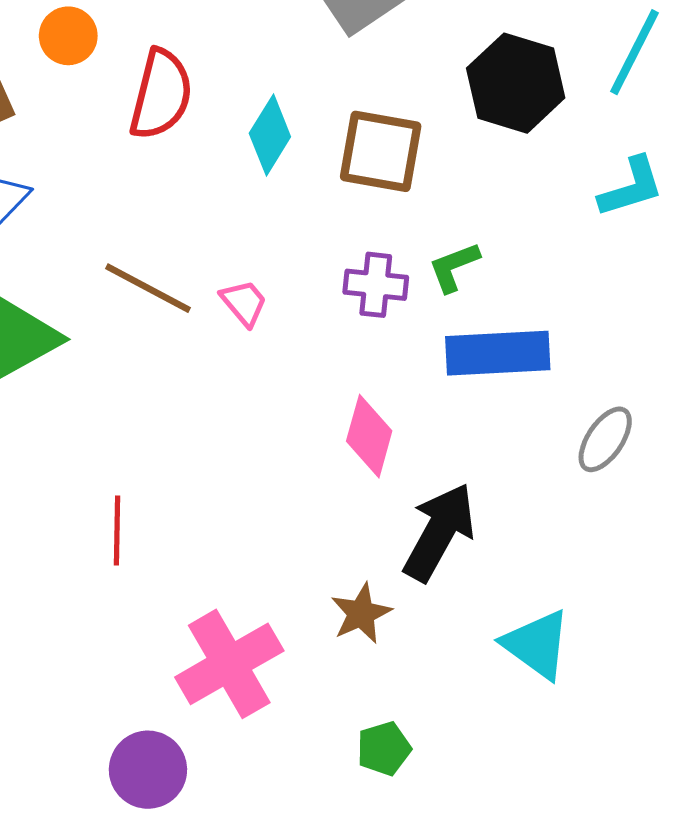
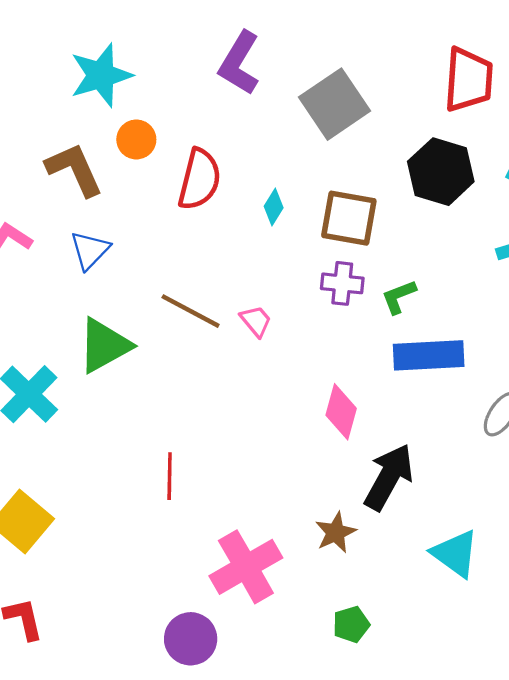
cyan diamond: (270, 135) -> (274, 207), size x0.7
purple cross: (376, 285) -> (342, 283), moved

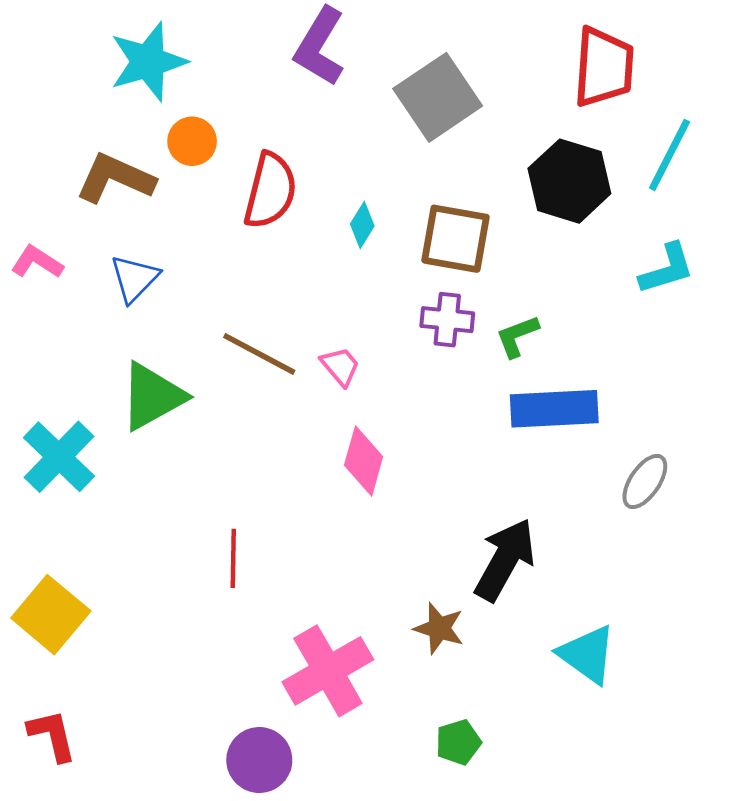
brown L-shape: (74, 169) -> (115, 178), turned -42
pink diamond: (341, 412) -> (364, 461), moved
brown star: (336, 533) -> (439, 628), turned -30

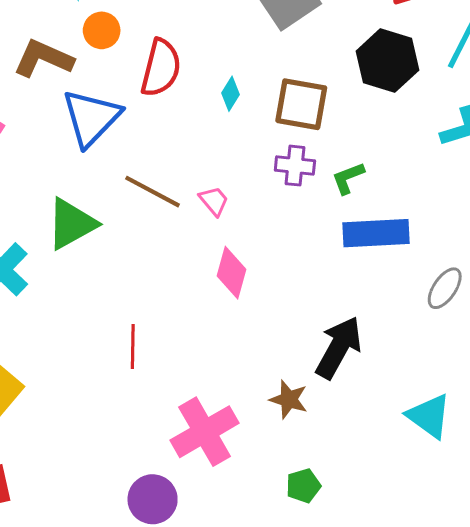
blue triangle: (134, 278) -> (91, 118), moved, size x1.6
cyan triangle: (587, 654) -> (429, 416), moved

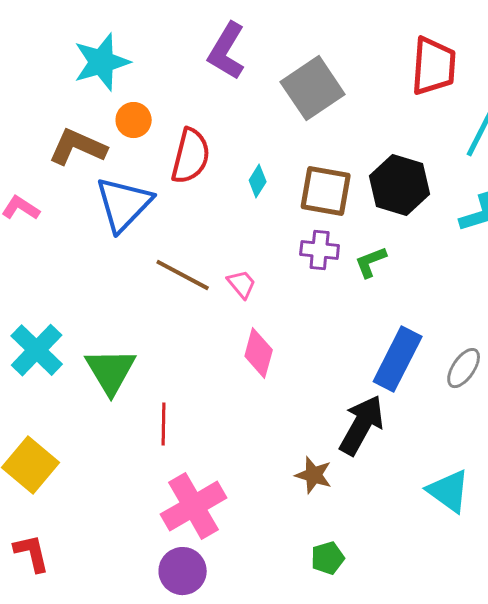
black hexagon: (387, 61) -> (400, 185), moved
green triangle: (71, 224) -> (111, 371), moved, turned -32
blue rectangle: (376, 233) -> (398, 359), moved, turned -60
pink cross: (205, 432) -> (194, 506), moved

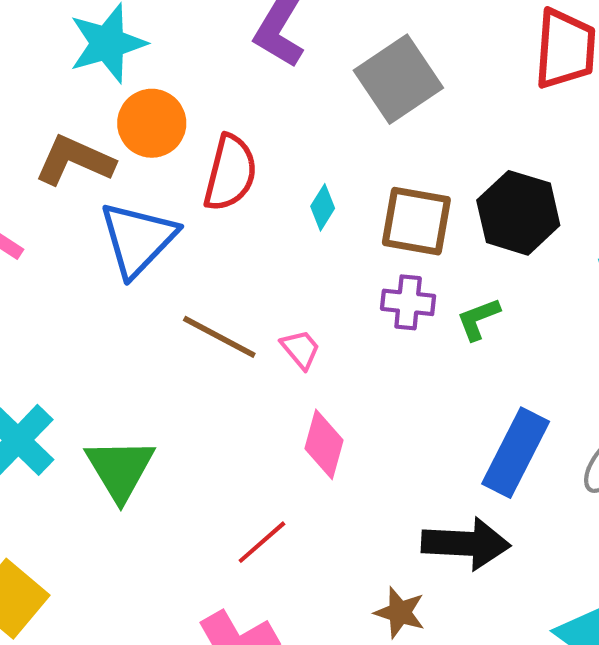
orange circle: (134, 120) -> (152, 123), size x1.4
red line: (164, 424) -> (262, 542), moved, turned 48
black arrow: (362, 425) -> (466, 544), turned 64

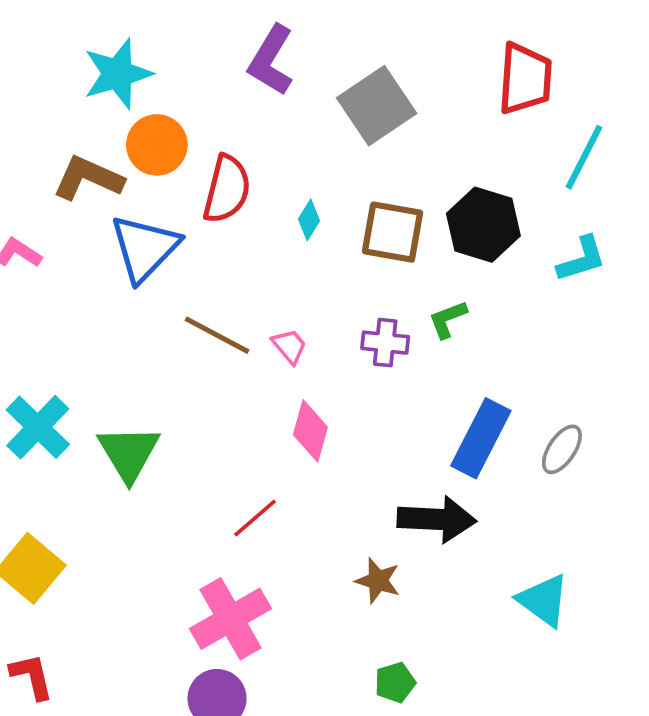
purple cross: (408, 302) -> (385, 343), moved

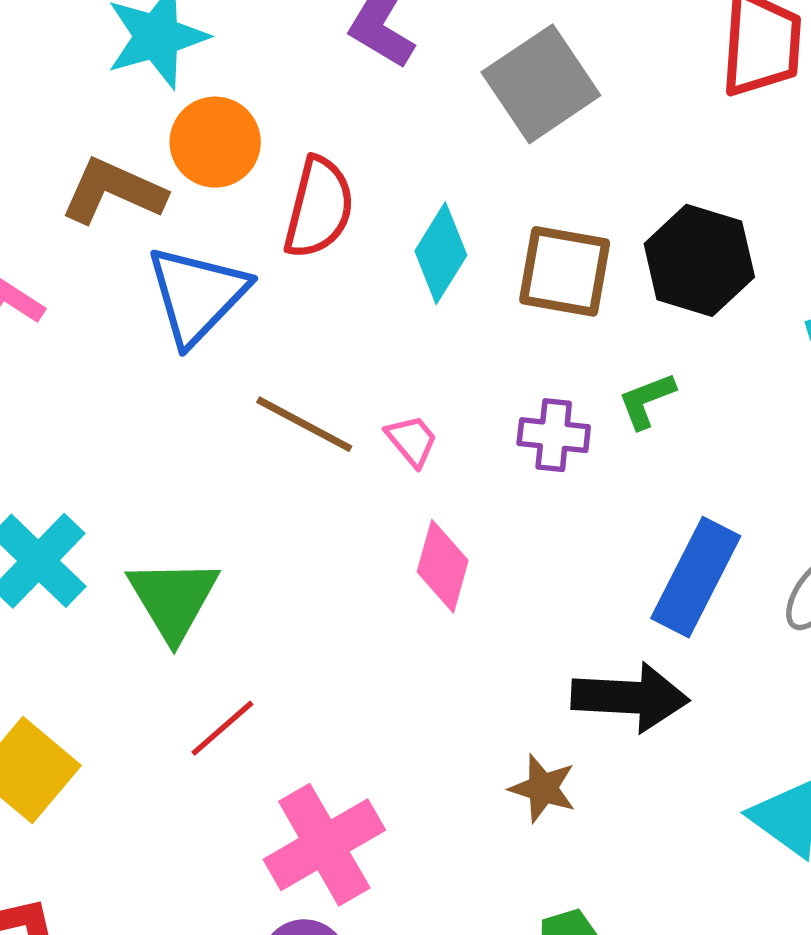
cyan diamond: (309, 220) -> (441, 253), size x1.6
red line: (255, 518) -> (222, 728), moved

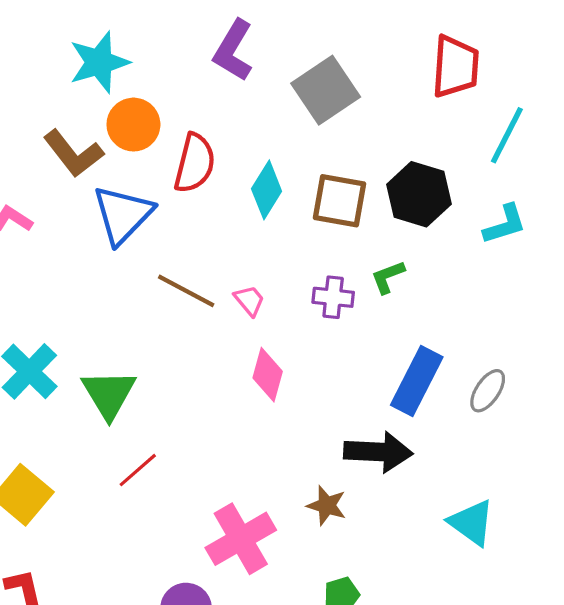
brown L-shape: (113, 191) -> (73, 153), turned -152
pink cross: (324, 845) -> (241, 539), moved

